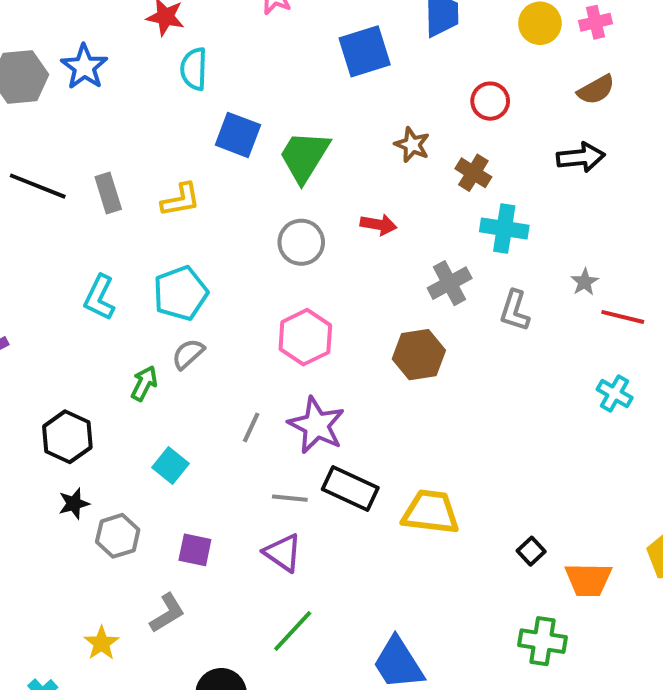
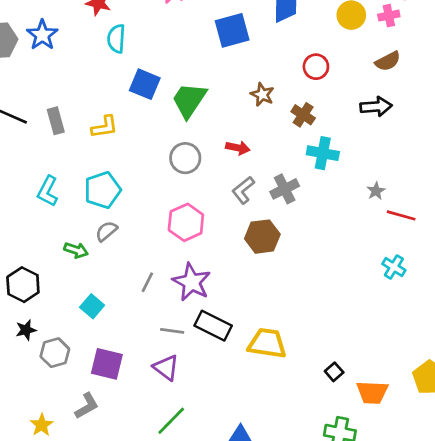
gray L-shape: (515, 311) -> (243, 190), moved, turned 32
green arrow: (144, 383) -> (76, 250), turned 80
purple square: (195, 550) -> (107, 364), size x1.4

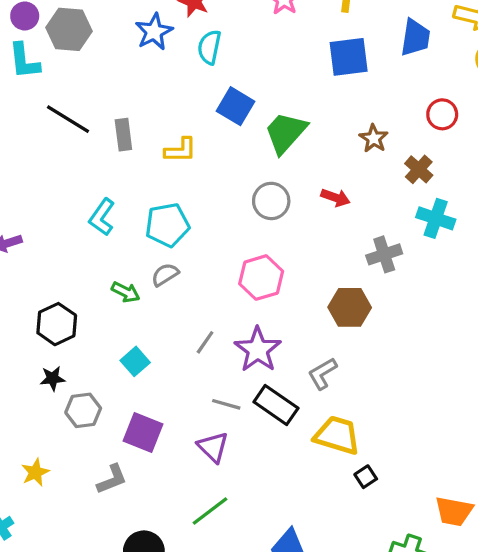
blue star: (42, 35) -> (154, 32), moved
gray L-shape: (243, 190) -> (322, 374), moved
black square: (334, 372) -> (366, 477), moved
yellow star: (42, 425) -> (35, 472), moved

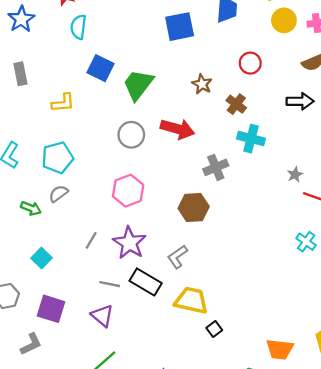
blue star: (154, 32) -> (21, 19), moved
gray rectangle: (123, 135) -> (20, 74), moved
red arrow: (336, 198) -> (178, 129), size x1.6

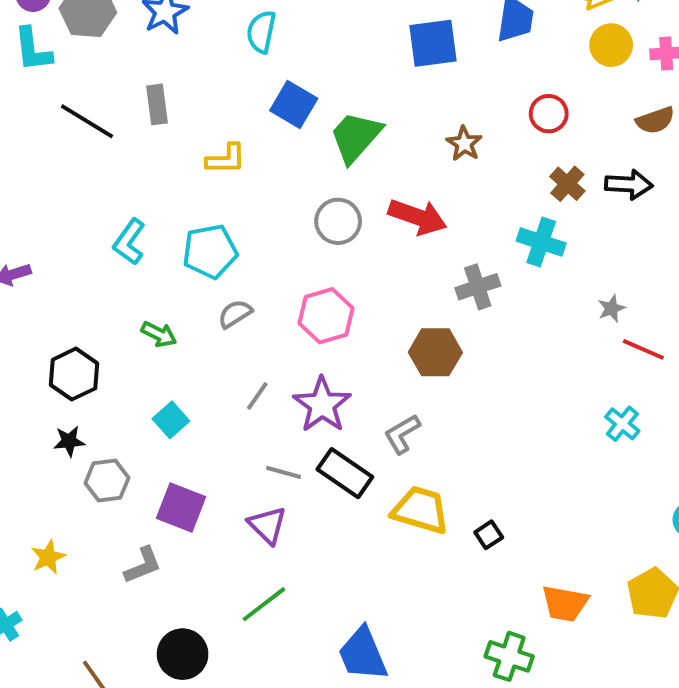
brown cross: (236, 104) -> (567, 184), moved
gray semicircle: (58, 194) -> (235, 314), moved
black square: (214, 329) -> (489, 535), moved

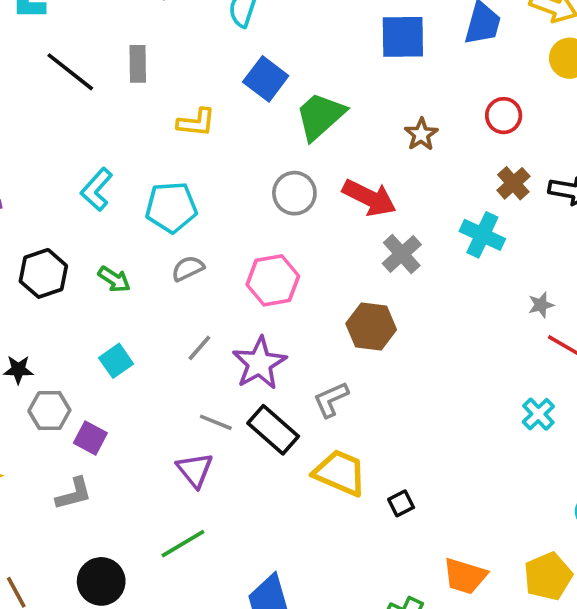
gray cross: (478, 287) -> (402, 254), moved, turned -30
black hexagon: (74, 374) -> (43, 273), moved
purple square: (181, 507) -> (90, 438), moved, size x0.7

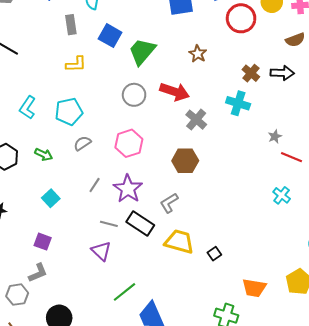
gray rectangle: (138, 64) -> (71, 25), moved
red circle: (504, 116) -> (241, 18), moved, size x1.5
gray hexagon: (49, 411) -> (17, 295), moved
green line: (183, 544) -> (125, 292), moved

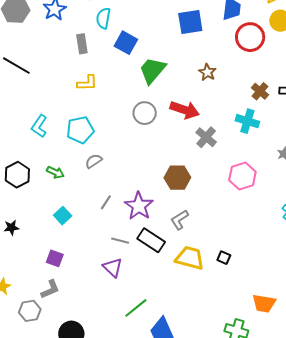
blue square: (110, 36) -> (126, 43), moved
pink hexagon: (129, 143) -> (242, 176), moved
brown hexagon: (185, 161) -> (177, 178), moved
black square: (214, 254) -> (224, 258), moved, turned -32

